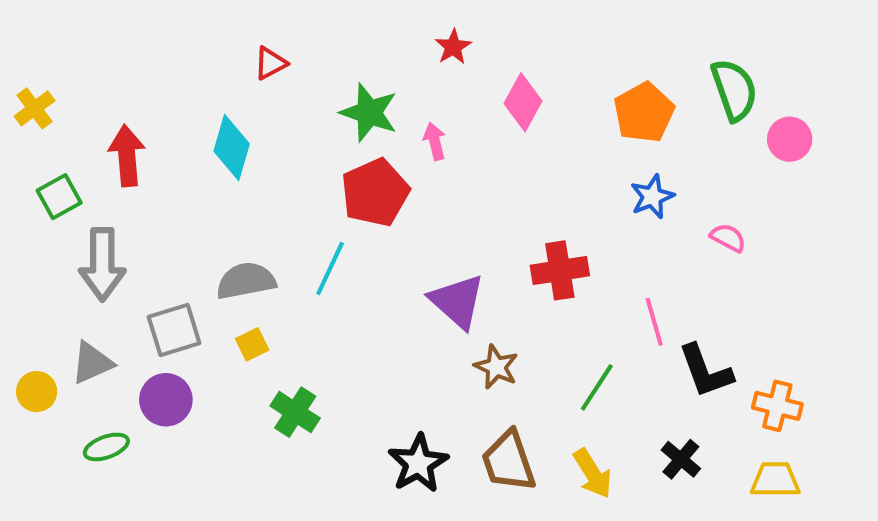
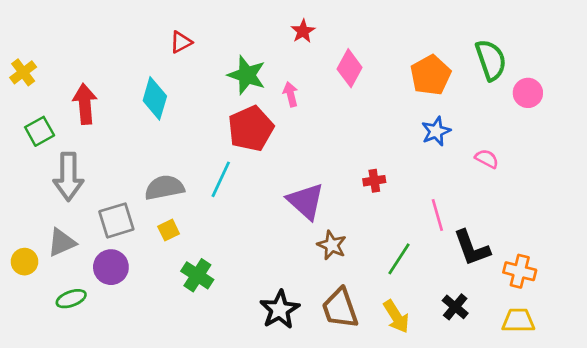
red cross: (560, 270) -> (374, 181), size x0.6

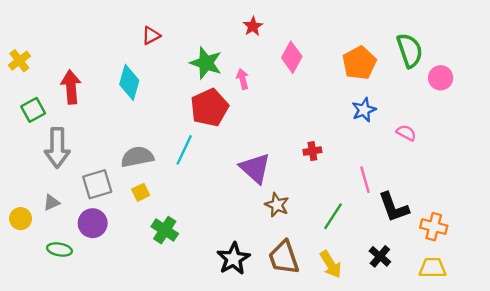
gray triangle: (62, 242) -> (51, 203), size x0.7
green ellipse: (71, 299) -> (59, 250), turned 30

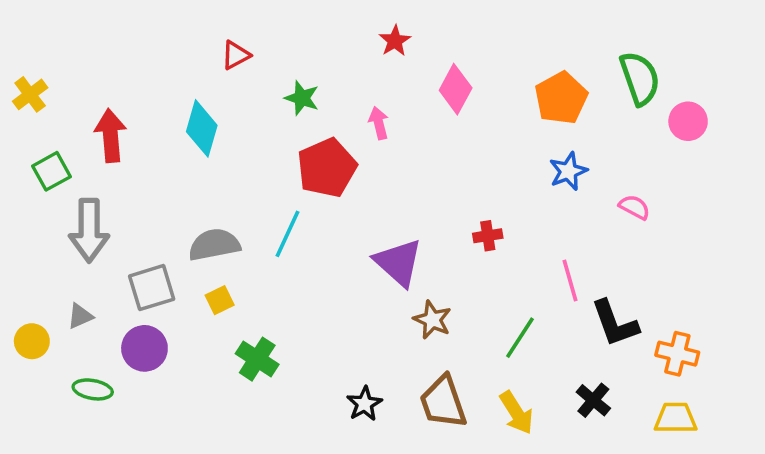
green star: (206, 63) -> (302, 98), moved, size x0.7
black star: (233, 259) -> (364, 404), size x0.7

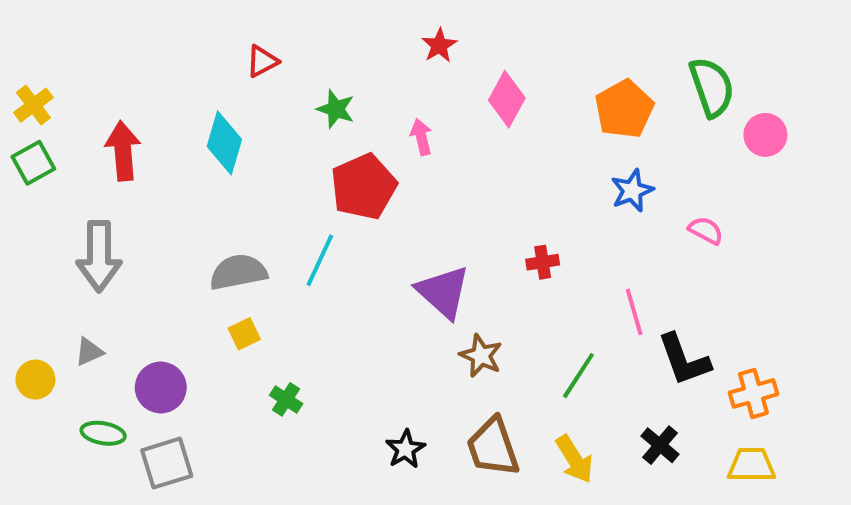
green square: (52, 171) -> (33, 163), moved
gray square: (152, 288) -> (167, 463), moved
orange cross: (677, 354) -> (753, 393), turned -30
green cross: (257, 359) -> (286, 399), size x0.7

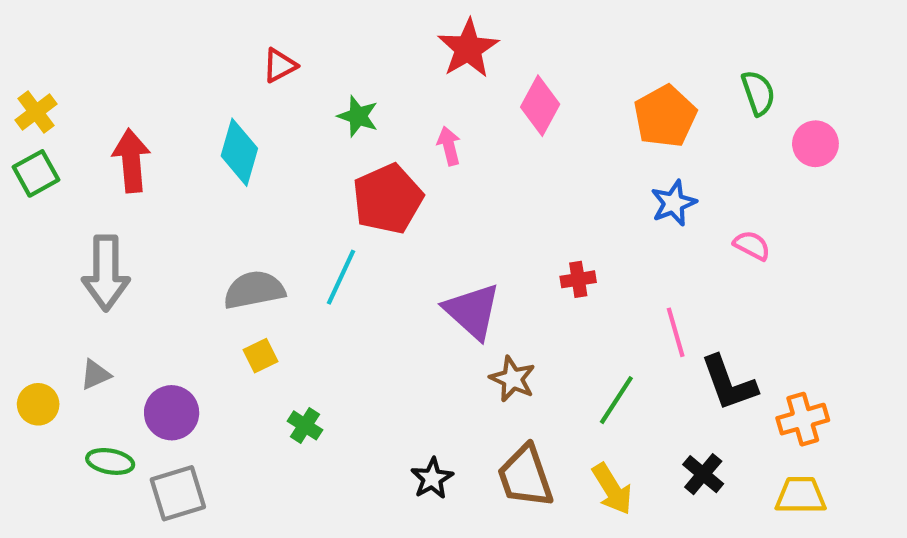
red star: (439, 45) -> (468, 48), size x1.6
green semicircle: (712, 87) -> (758, 93), size x0.7

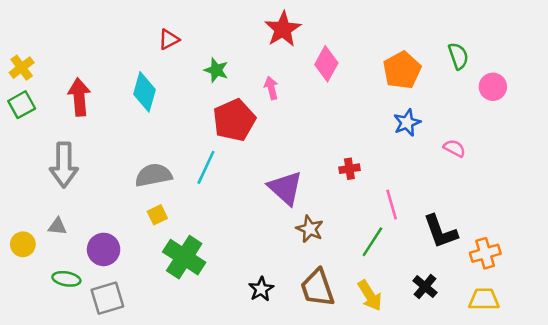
pink line: (676, 332) -> (392, 205), moved
gray triangle: (95, 375) -> (57, 226), turned 30
green cross: (305, 425) -> (184, 257), size x2.0

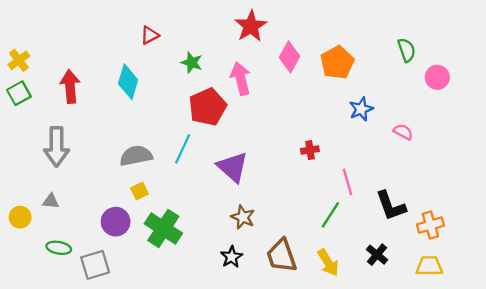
orange pentagon: (402, 70) -> (337, 63), moved
pink arrow: (271, 88) -> (241, 78), size x1.6
purple triangle: (285, 188) -> (233, 167), moved
brown star: (310, 229) -> (243, 217), moved
purple circle: (104, 249) -> (116, 222), moved

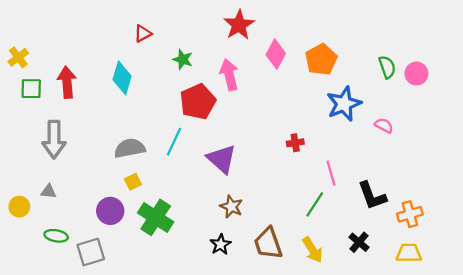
green semicircle: (407, 50) -> (387, 67), moved
green square: (19, 93) -> (31, 89), moved, turned 30
blue star: (361, 109) -> (344, 104), size x1.5

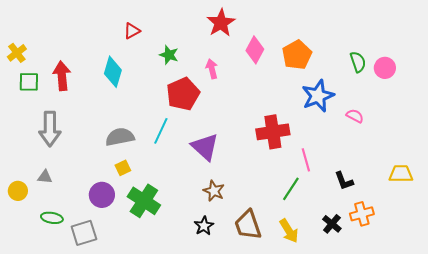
pink arrow: (229, 75) -> (212, 69), size x0.7
red cross: (295, 143) -> (273, 132), size x2.0
black L-shape: (372, 196) -> (344, 181), size x0.7
orange cross: (410, 214) -> (362, 214), moved
yellow trapezoid: (409, 253) -> (401, 174), moved

